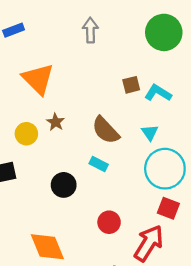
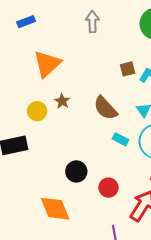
orange triangle: (38, 79) -> (47, 64), turned 32
cyan rectangle: (99, 164) -> (121, 139), moved
black circle: (64, 185) -> (76, 171), moved

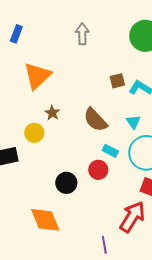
blue rectangle: (26, 22) -> (16, 34), turned -48
yellow circle: (37, 111) -> (34, 133), moved
red circle: (108, 188) -> (98, 170), moved

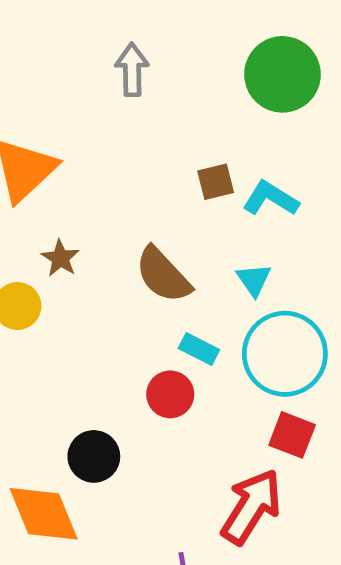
black circle: (66, 183) -> (94, 456), moved

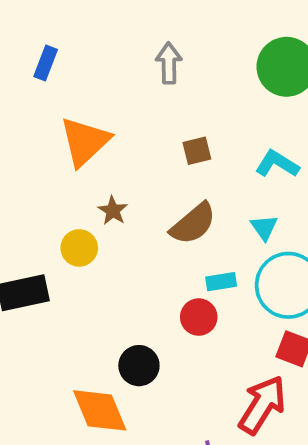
brown square: (216, 182) -> (197, 151), moved
brown semicircle: (163, 275) -> (193, 224), turned -87
cyan rectangle: (199, 349) -> (221, 282), turned -36

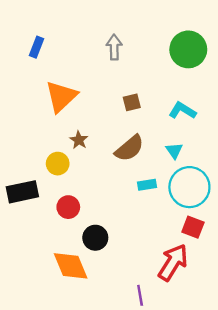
red circle: (199, 317) -> (68, 207), moved

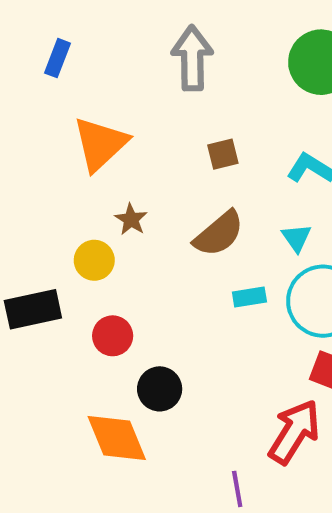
gray arrow: (114, 47) -> (192, 58), size x1.4

